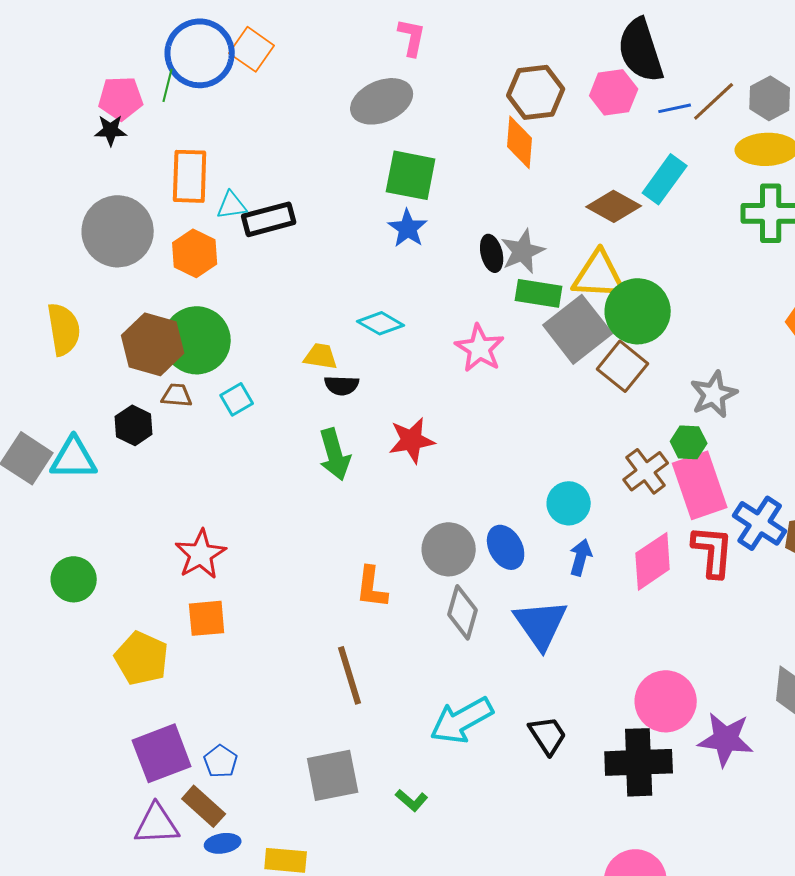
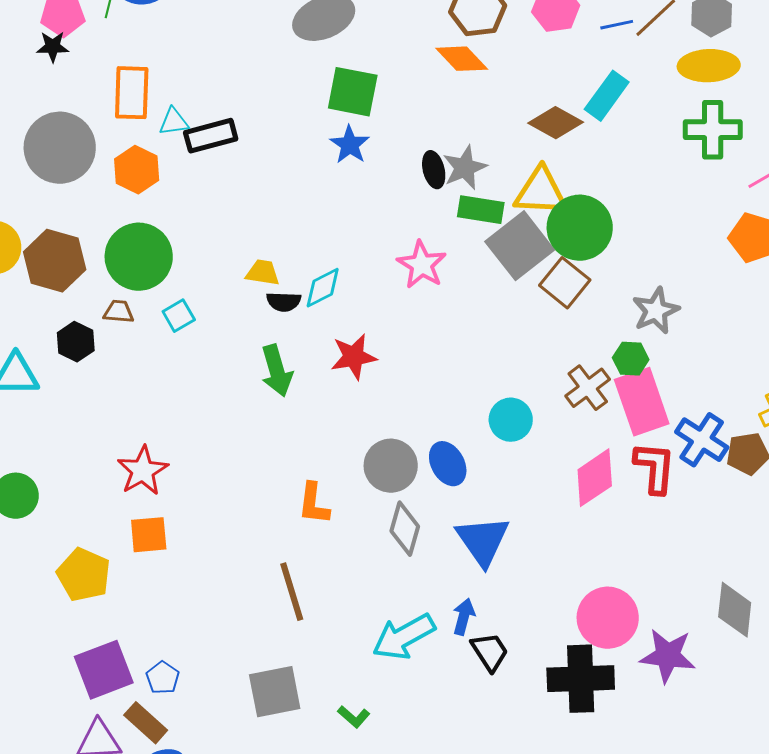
orange diamond: (520, 142) -> (462, 59), turned -48
cyan diamond: (381, 323) -> (323, 288), moved, turned -57
brown hexagon: (153, 344) -> (55, 261), moved
blue arrow: (581, 557) -> (464, 617), moved

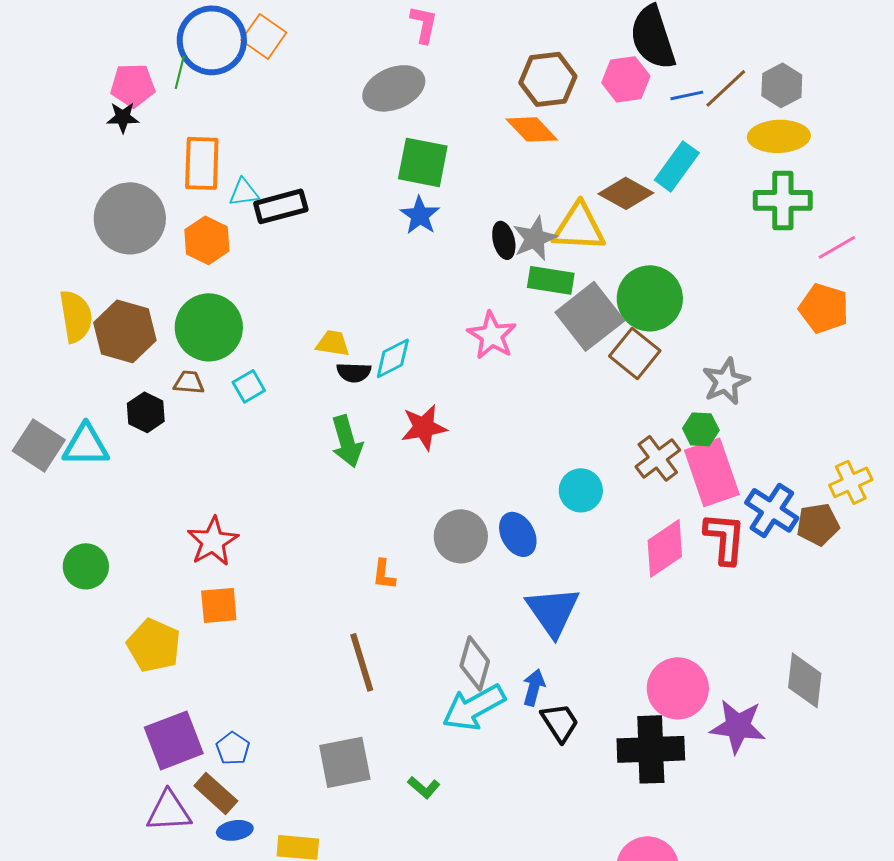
yellow triangle: (541, 192) -> (579, 227), moved
orange L-shape: (314, 504) -> (384, 574), size x0.7
gray diamond: (405, 529) -> (475, 663), moved

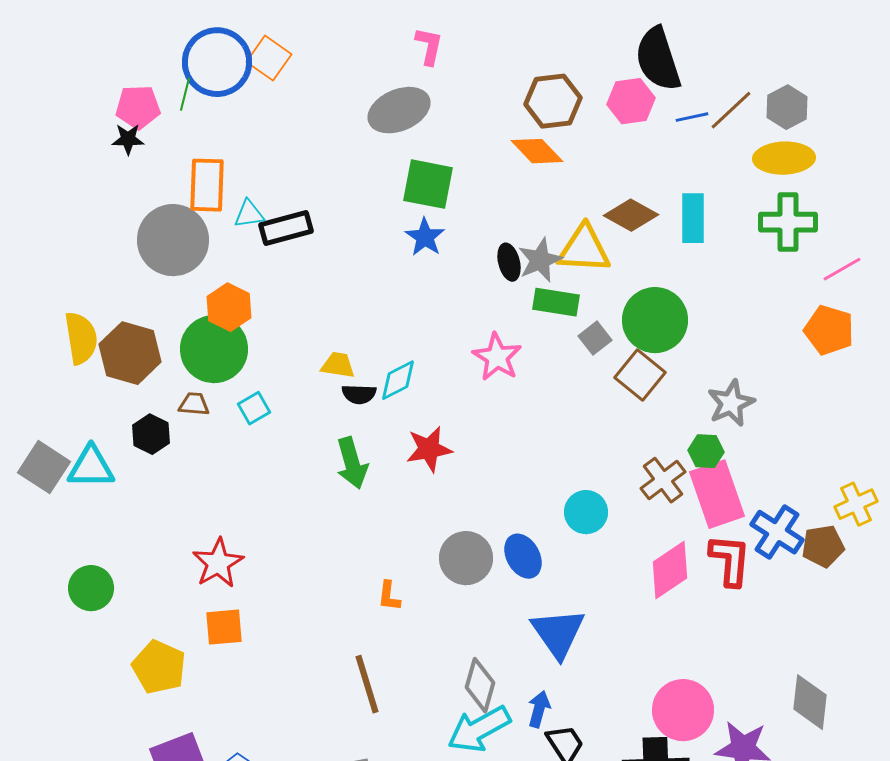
cyan rectangle: (677, 166) -> (693, 218), moved, turned -36
gray circle: (130, 218) -> (173, 240), moved
orange hexagon: (207, 240) -> (229, 307), moved
gray square: (590, 316) -> (595, 338), size x0.5

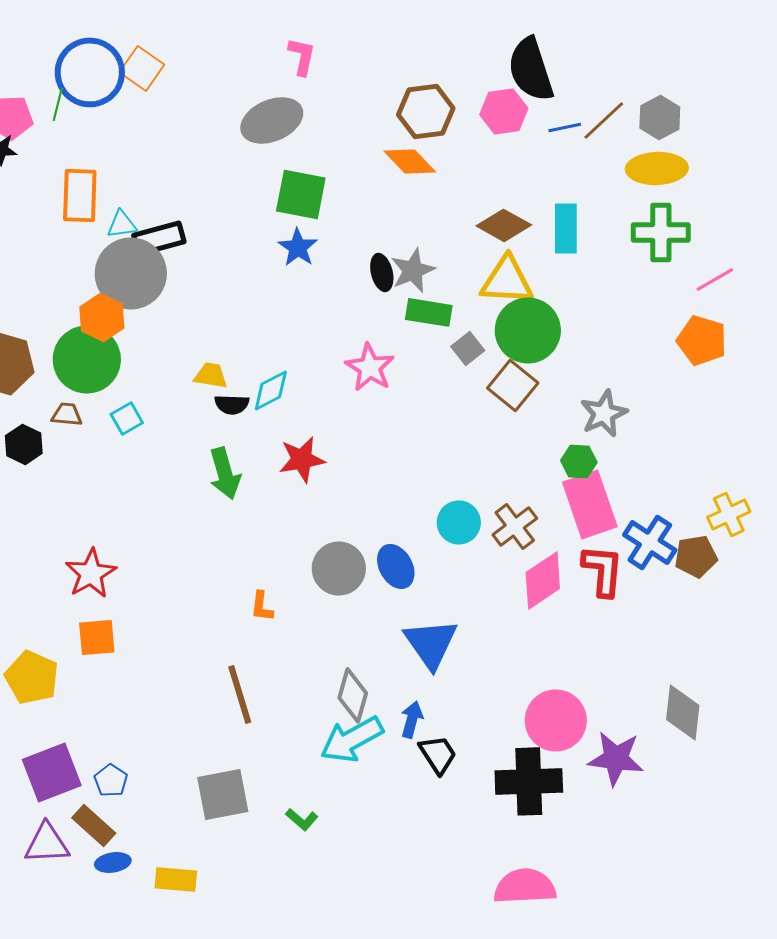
gray circle: (173, 240) -> (131, 273), moved
yellow triangle: (584, 249) -> (507, 280), moved
brown cross: (663, 480) -> (515, 526), moved

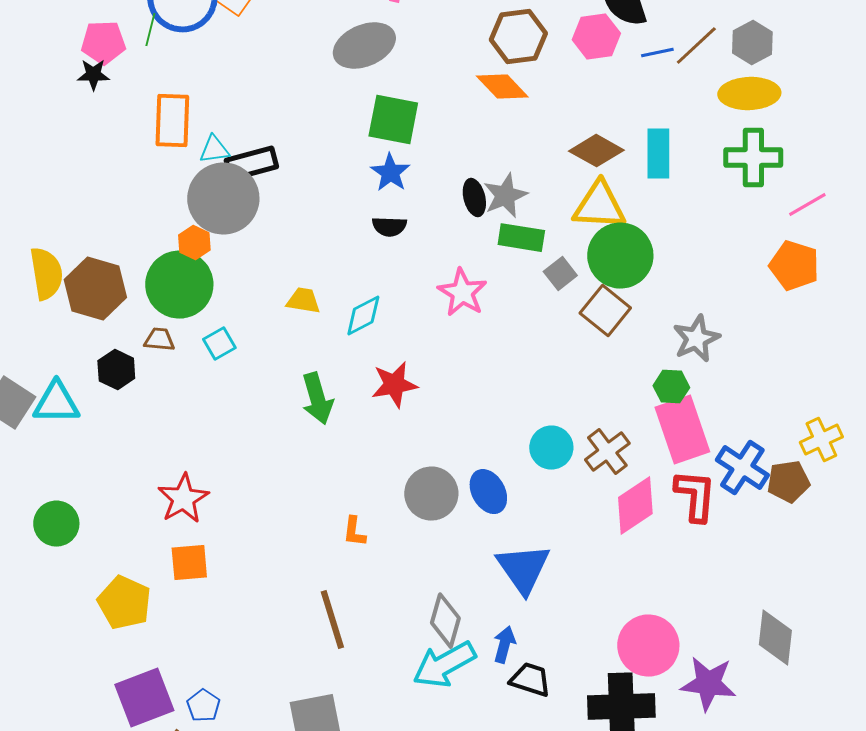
orange hexagon: (102, 317) -> (194, 243), size x0.7
black semicircle: (232, 404) -> (389, 227), moved
black trapezoid: (438, 754) -> (530, 680), turned -39

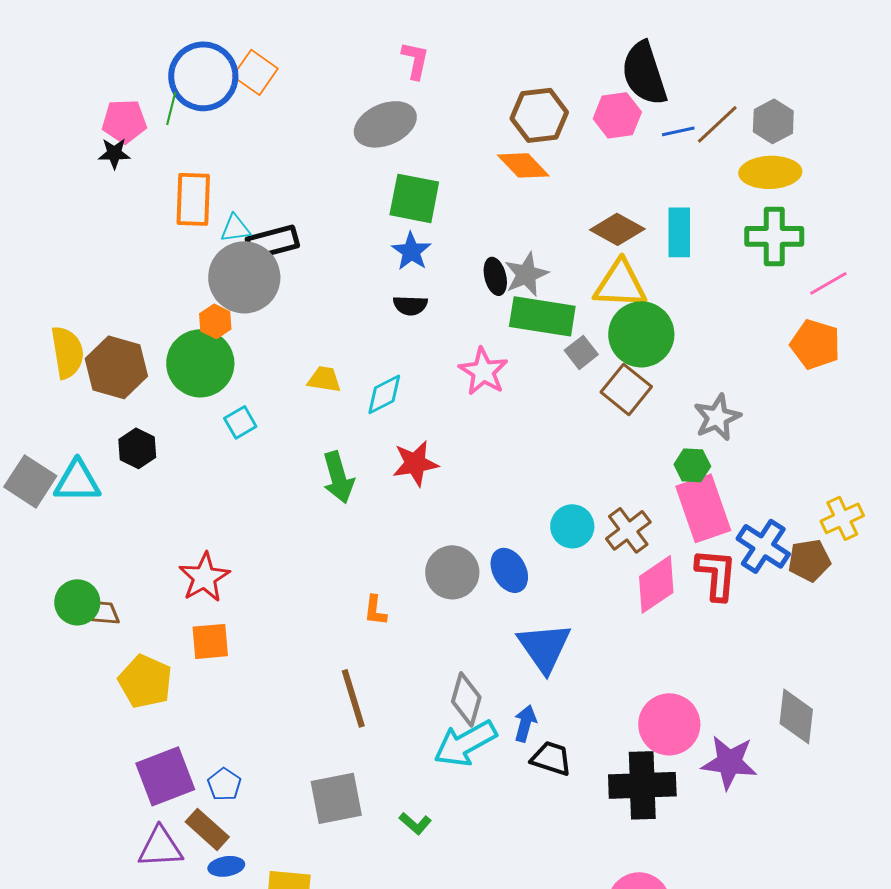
green rectangle: (521, 238) -> (542, 316), size x1.4
brown trapezoid: (159, 340) -> (104, 613), moved

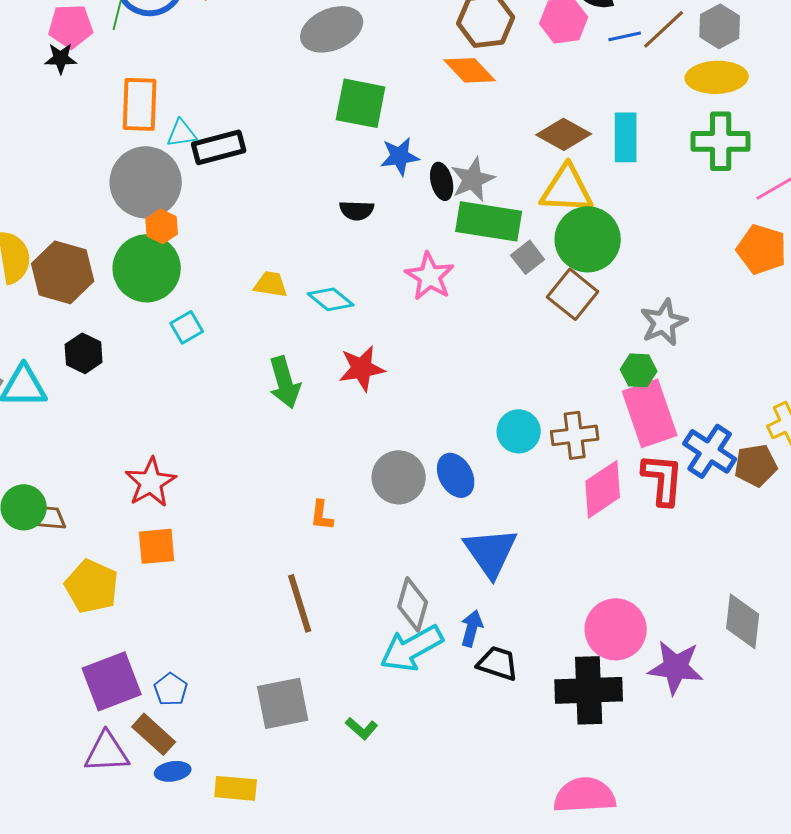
blue star: (411, 251) -> (400, 156), moved, turned 30
gray circle: (244, 277) -> (146, 182), moved
cyan diamond: (384, 394) -> (331, 299), turned 66
brown cross: (628, 530) -> (575, 435), turned 30

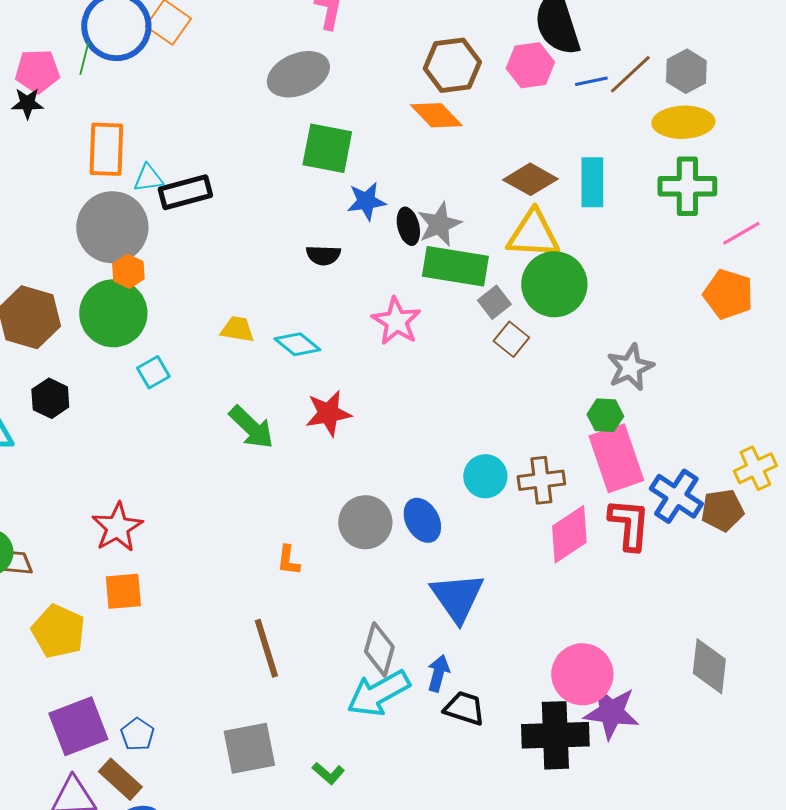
brown square: (573, 294) -> (511, 339), moved, size x0.7
green arrow: (285, 382) -> (251, 427), turned -30
purple star: (676, 667) -> (611, 712), moved

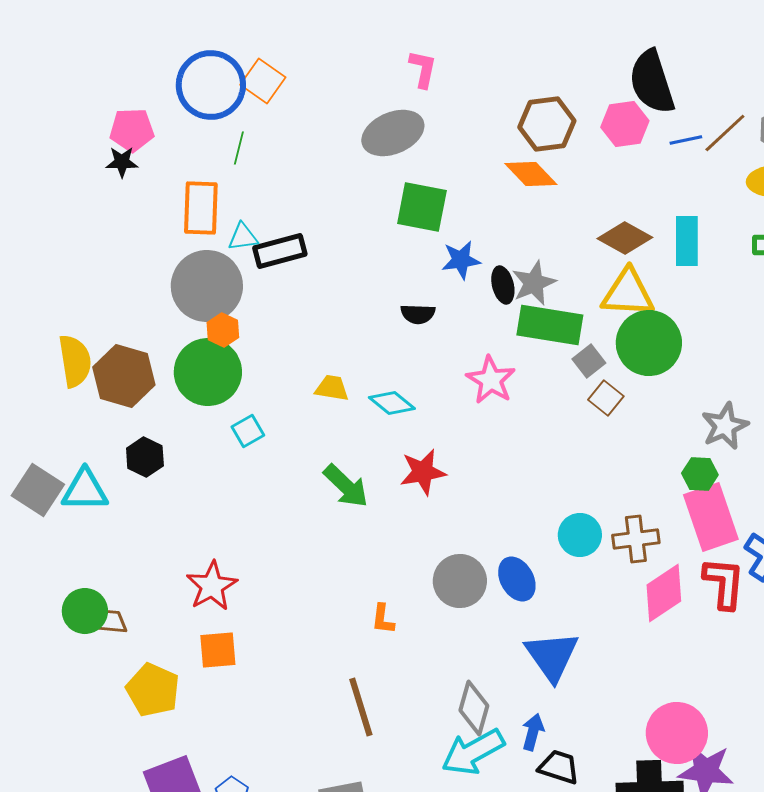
green line: (84, 58) -> (239, 148), moved

